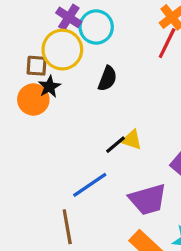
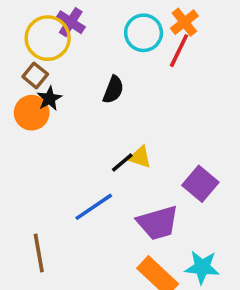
cyan circle: (96, 27) -> (144, 33), moved
yellow circle: (62, 50) -> (48, 38), moved
brown square: (37, 66) -> (35, 75), turned 35
brown line: (67, 227) -> (39, 253), moved

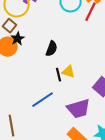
black semicircle: (113, 90) -> (52, 49), moved
black line: (122, 162) -> (59, 75), turned -64

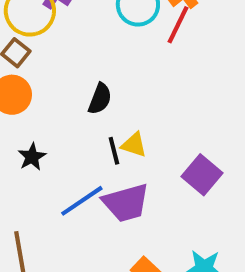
black star: (18, 39) -> (32, 157), moved
purple trapezoid: (79, 109) -> (126, 203), moved

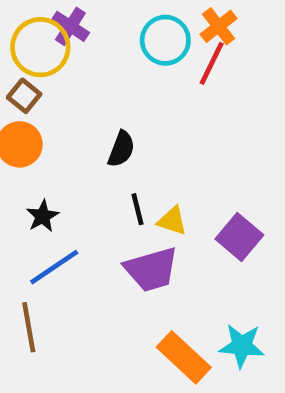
yellow triangle: (134, 145) -> (172, 221), moved
blue line: (82, 201) -> (54, 267), moved

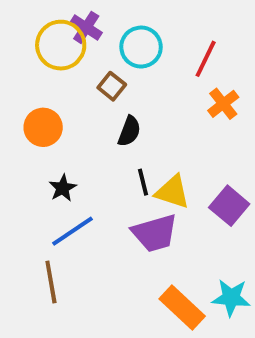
orange cross: (219, 26) -> (223, 104), moved
cyan circle: (165, 40) -> (141, 47), moved
brown square: (24, 96) -> (112, 86), moved
yellow triangle: (172, 221) -> (172, 192), size x1.4

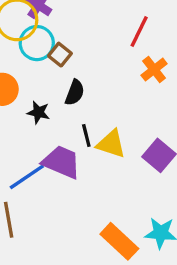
cyan circle: (141, 47) -> (37, 43), moved
black star: (63, 188) -> (38, 112), moved, turned -30
purple trapezoid: (155, 233) -> (62, 162), moved, turned -141

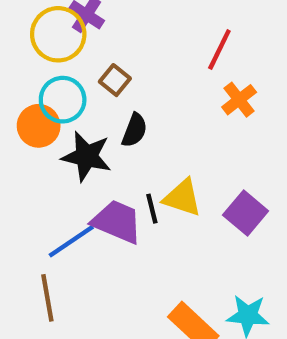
cyan circle: (37, 43) -> (63, 100), moved
black star: (38, 112) -> (87, 156), size x1.6
black line: (86, 136) -> (152, 209), moved

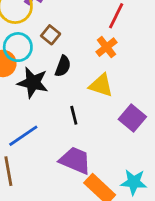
orange cross: (239, 100) -> (107, 47), moved
yellow triangle: (182, 198) -> (101, 85), moved
purple trapezoid: (117, 222) -> (75, 160), moved

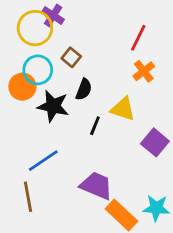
orange cross: (107, 47) -> (144, 71), moved
black line: (74, 115) -> (95, 126), moved, turned 36

